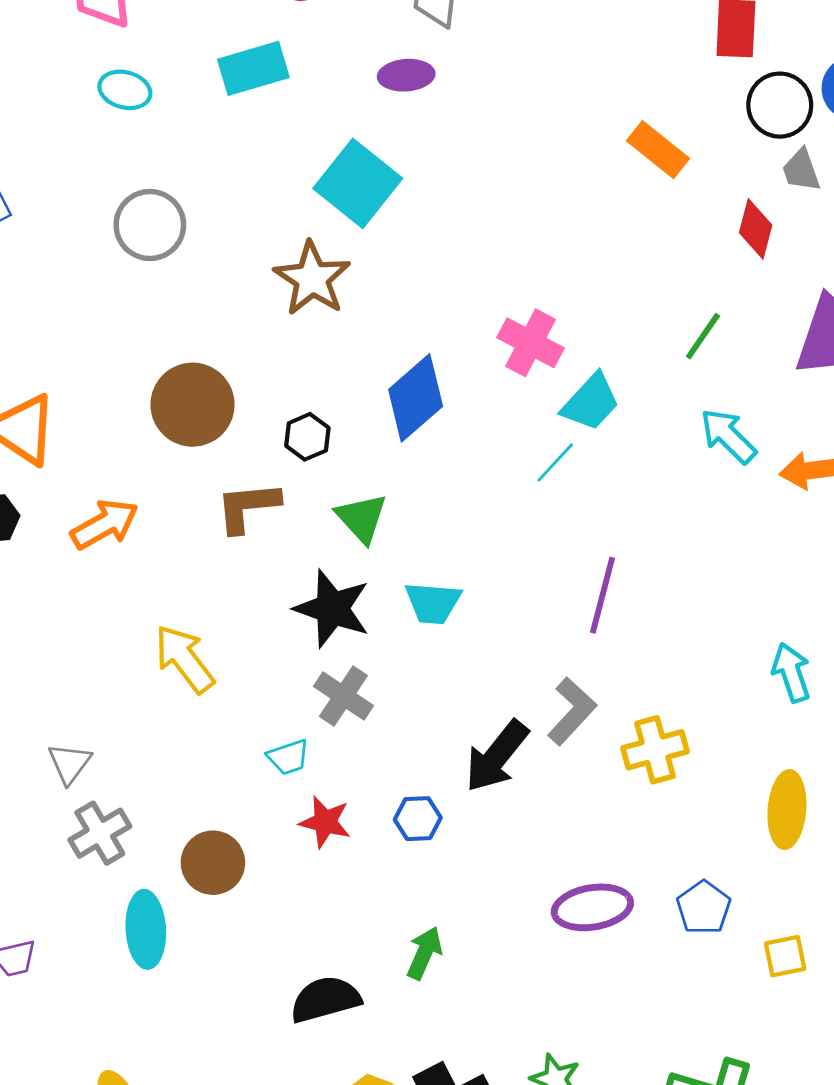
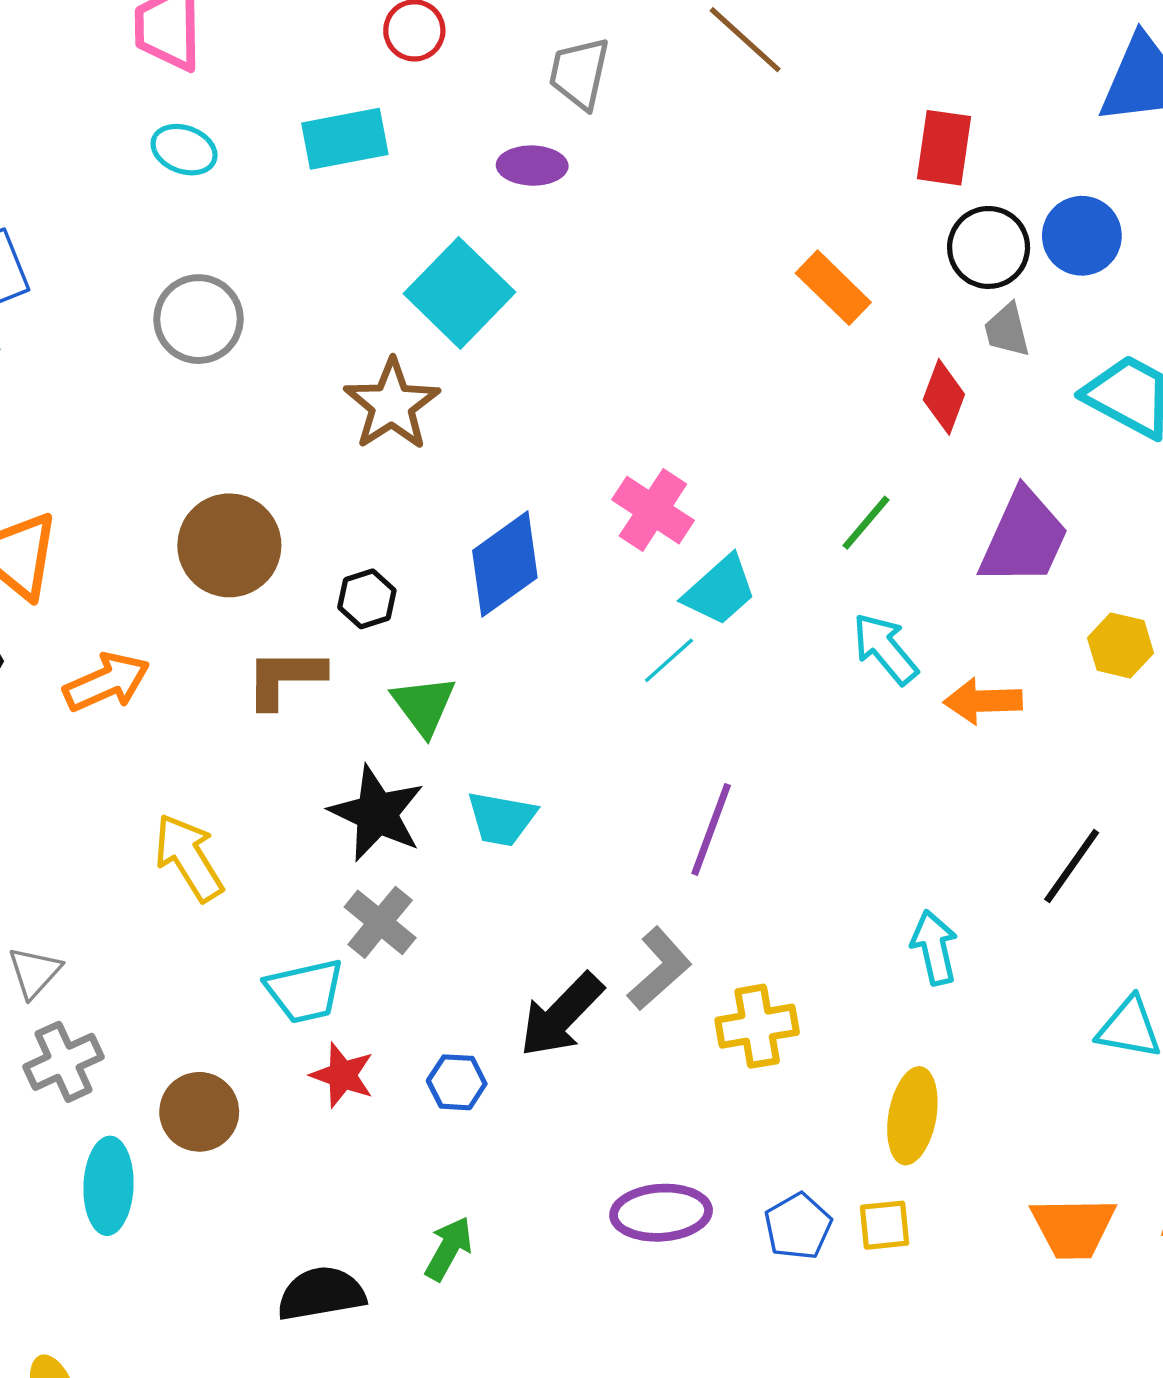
cyan trapezoid: (288, 757) -> (305, 991), size x1.5
yellow square: (785, 956) -> (885, 1225), moved

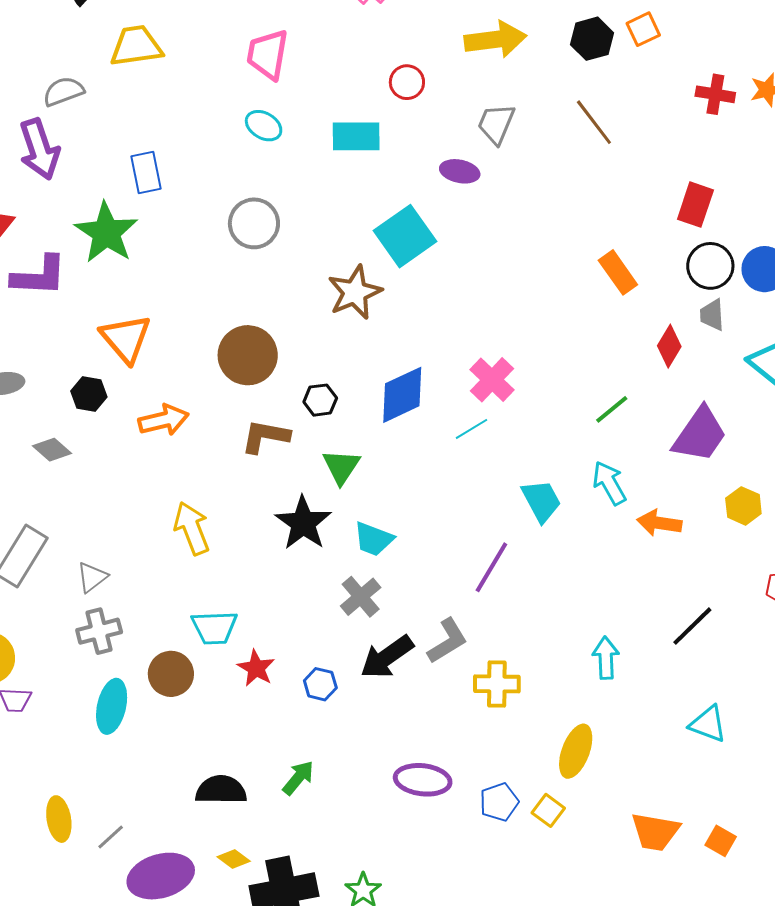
cyan trapezoid: (720, 590) -> (541, 501), moved, turned -87
cyan line: (669, 660) -> (471, 429), moved
gray cross: (380, 922) -> (361, 597), moved
cyan trapezoid: (305, 991) -> (214, 628), moved
yellow square: (885, 1225) -> (548, 810), turned 32

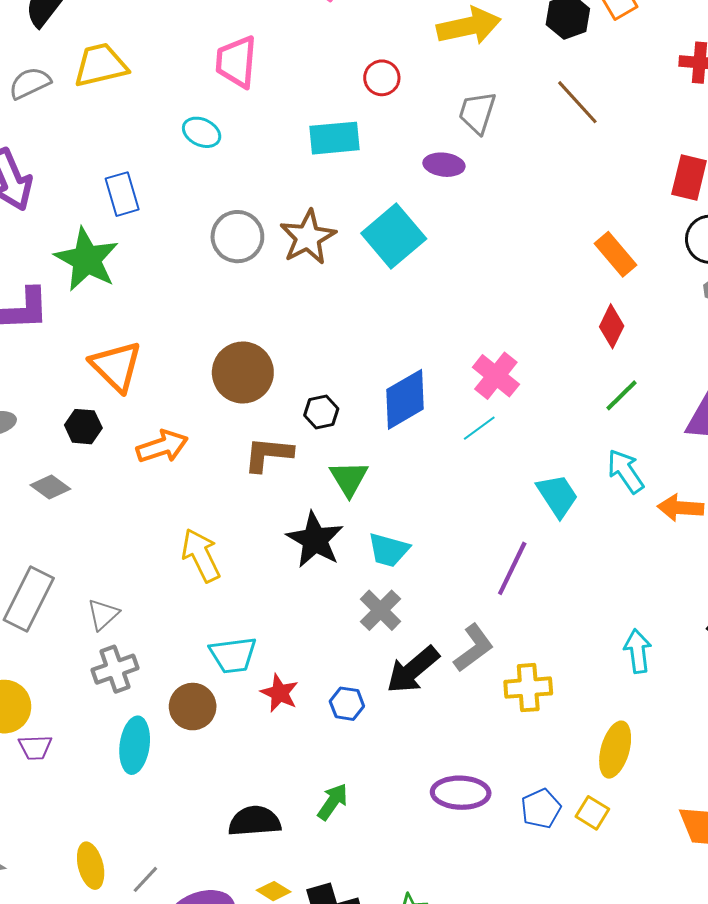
gray semicircle: (63, 91) -> (30, 83), moved
cyan ellipse: (264, 126) -> (202, 132), moved
brown star: (355, 292) -> (308, 237), moved
red diamond: (669, 346) -> (612, 326), moved

